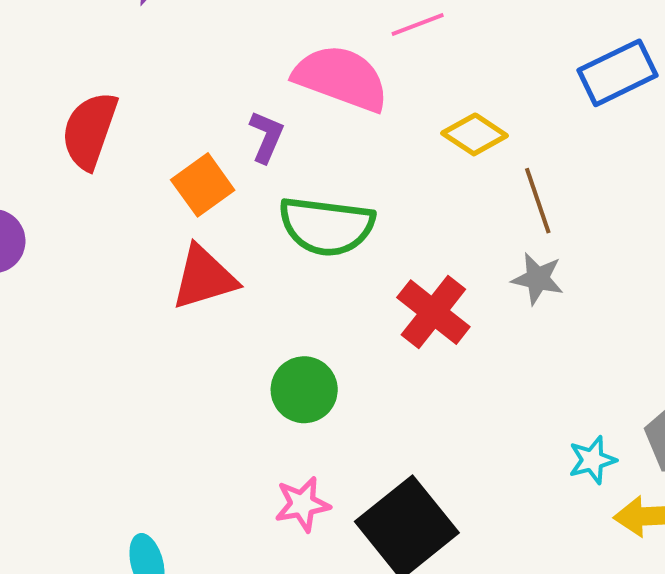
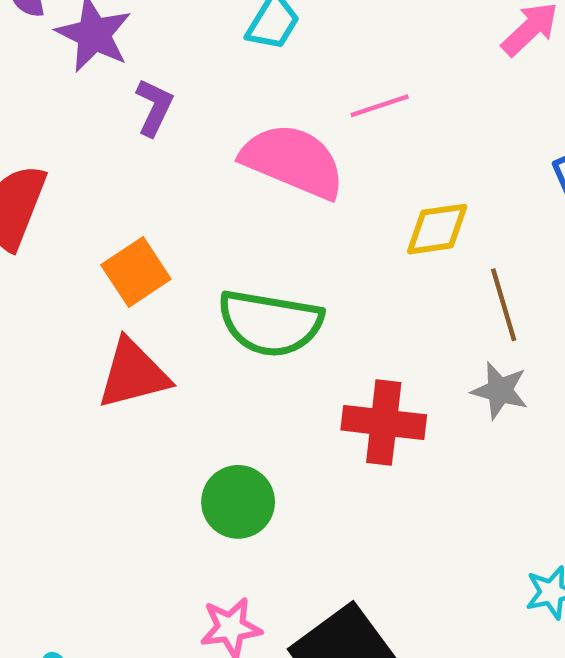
yellow diamond: (475, 134) -> (437, 229), turned -44
purple L-shape: (266, 137) -> (154, 107), moved
red cross: (433, 312) -> (384, 422), turned -34

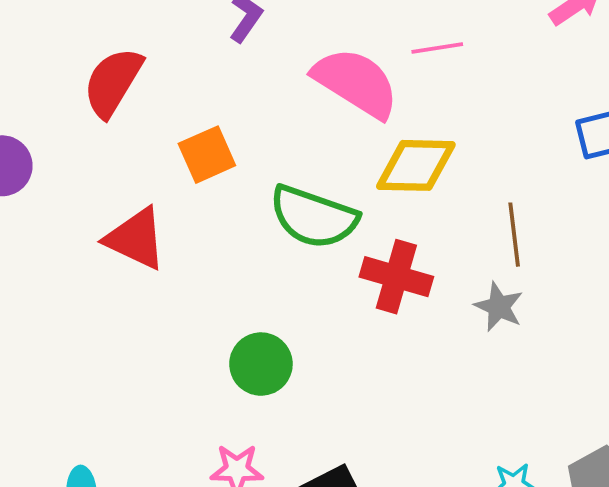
yellow diamond: (437, 229) -> (416, 165), moved, size x1.4
red triangle: (133, 374) -> (136, 239), moved, turned 30
red cross: (384, 422) -> (396, 277), moved

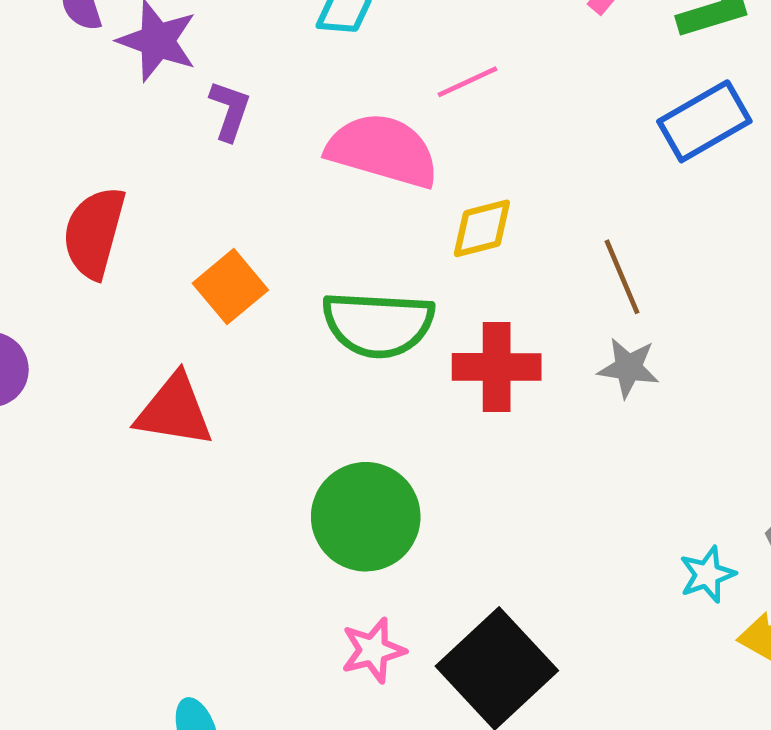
yellow diamond: (416, 165) -> (482, 228), size x0.7
green circle: (261, 364) -> (366, 517), size x1.4

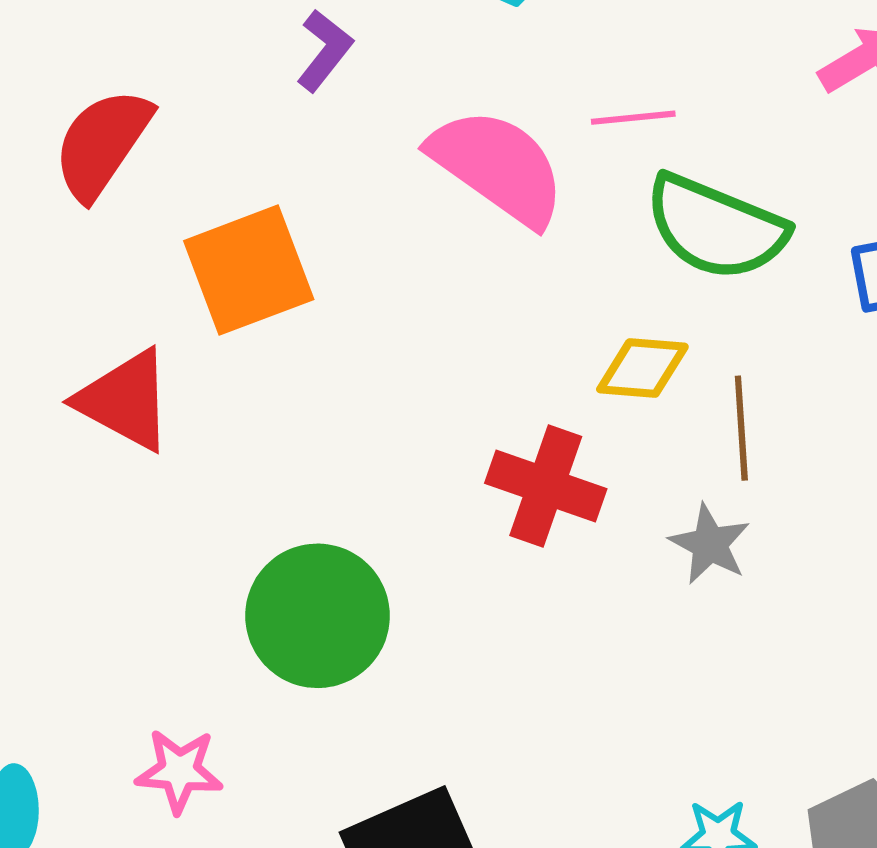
yellow diamond: (482, 228) -> (642, 368), moved
orange square: (230, 287) -> (249, 270), size x1.4
green semicircle: (378, 324) -> (716, 227), moved
pink star: (373, 650) -> (179, 771), moved

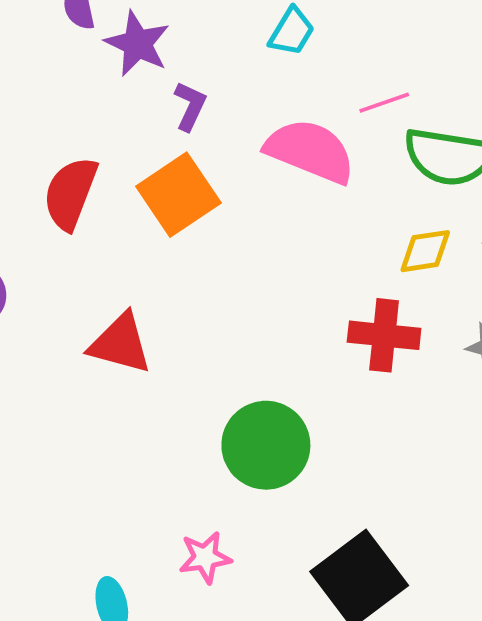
orange square: (249, 270) -> (178, 195), moved

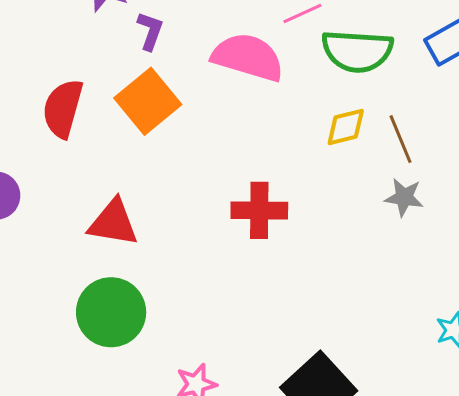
red cross: (384, 335) -> (259, 210), moved
green circle: (266, 445) -> (111, 312), moved

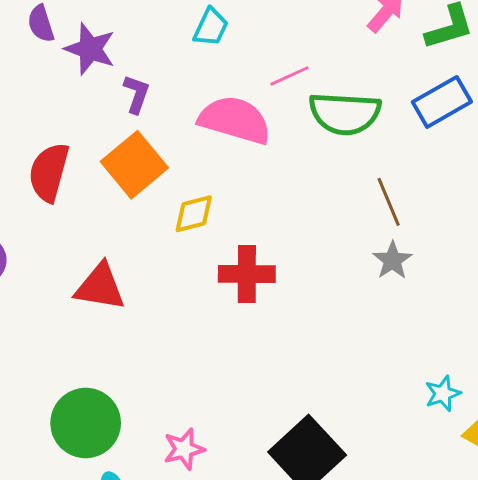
yellow diamond: (346, 127) -> (194, 214), moved
gray star: (404, 197) -> (392, 260), turned 30
green circle: (111, 312) -> (86, 423), moved

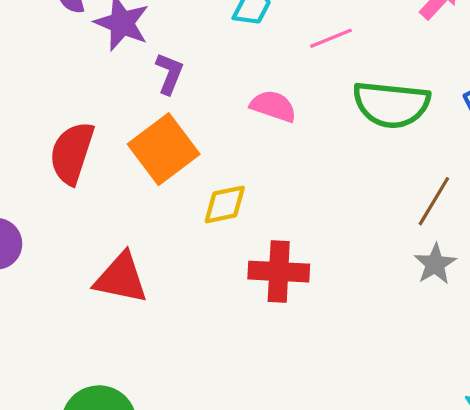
pink line: (290, 76) -> (331, 38), moved
pink semicircle: (235, 120) -> (273, 106), size x0.6
brown line: (389, 202) -> (434, 201), turned 51

